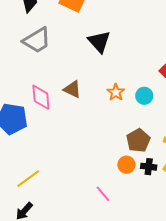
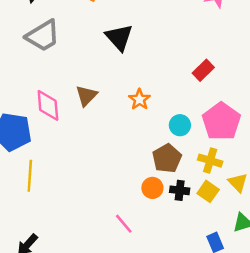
brown triangle: (72, 89) -> (86, 96), turned 48
cyan circle: (144, 96) -> (180, 125), moved
yellow line: (28, 179) -> (30, 176), moved, turned -50

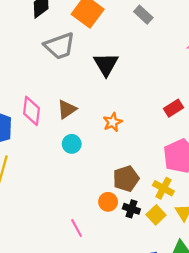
gray trapezoid: (43, 36) -> (60, 46), moved
cyan circle: (180, 125) -> (72, 144), moved

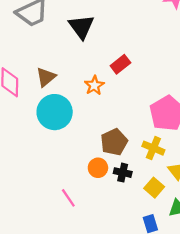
red rectangle: (173, 108) -> (120, 64), moved
cyan circle: (72, 144) -> (55, 112), size x1.8
yellow square: (156, 215) -> (154, 188), moved

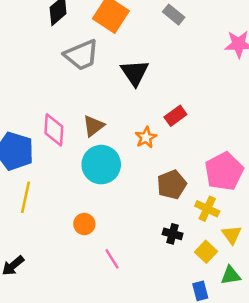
brown pentagon: (114, 142) -> (172, 185), moved
orange circle: (98, 168) -> (84, 224), moved

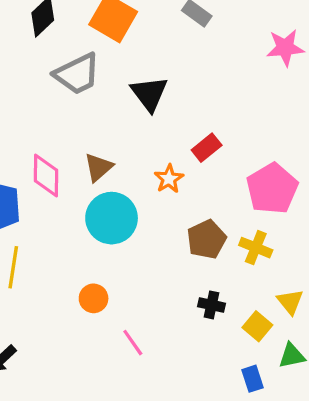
pink pentagon: (224, 171) -> (272, 189), moved
yellow cross: (207, 209) -> (256, 248), moved

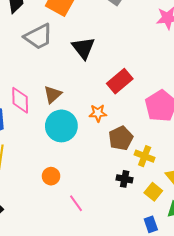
red rectangle: (207, 148) -> (120, 81), size x1.4
orange star: (169, 179) -> (98, 113), moved, turned 30
yellow cross: (256, 248) -> (145, 156), moved

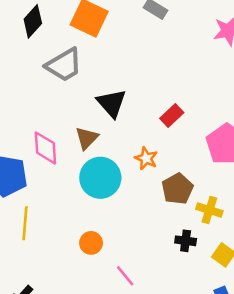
black triangle: (83, 48) -> (112, 103), moved
red rectangle: (120, 81) -> (172, 116), size x0.7
orange star: (98, 113) -> (146, 158), turned 30

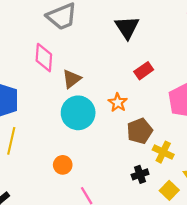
black triangle: (112, 103) -> (127, 27), moved
pink diamond: (45, 148) -> (44, 58), moved
black cross: (186, 241) -> (140, 174), turned -35

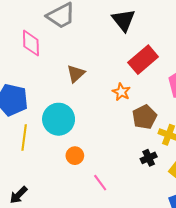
pink diamond: (44, 58) -> (31, 43), moved
red rectangle: (144, 71) -> (143, 60), size x1.6
cyan circle: (78, 113) -> (59, 119), moved

